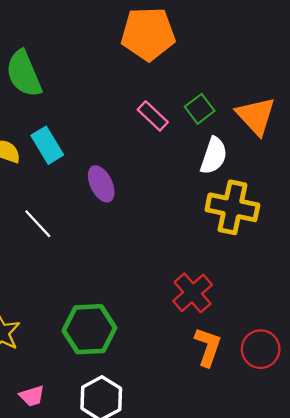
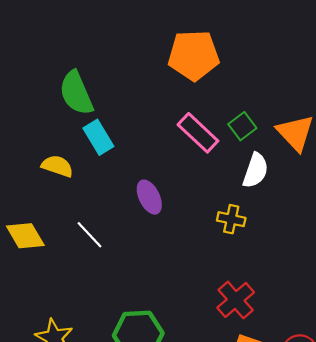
pink rectangle: (153, 116) -> (198, 133), size x1.4
cyan rectangle: (47, 145) -> (98, 137), moved
yellow cross: (232, 207) -> (231, 219), moved, size x0.6

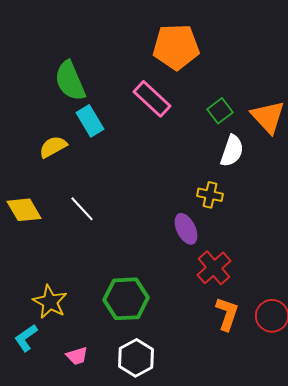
pink rectangle: (198, 133) -> (152, 99), moved
yellow semicircle: (57, 166) -> (53, 147), turned -48
purple ellipse: (149, 197) -> (186, 229), moved

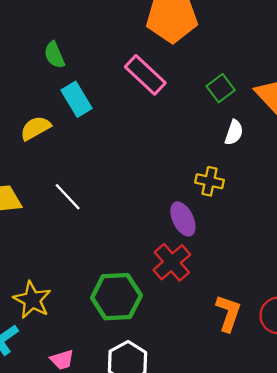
green semicircle: (70, 81) -> (54, 55), size x0.6
white semicircle: (232, 151) -> (234, 133), size x0.7
red cross: (214, 268) -> (172, 262), moved

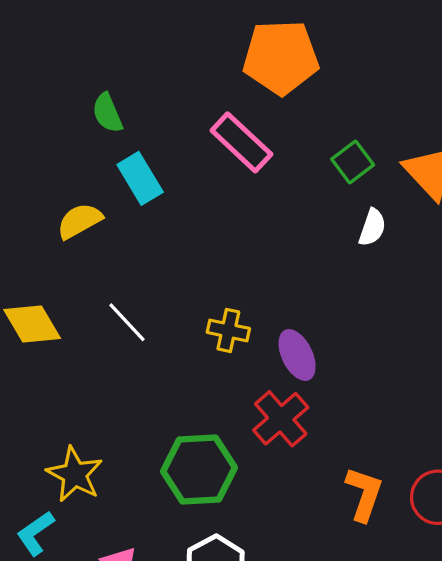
yellow cross: (210, 181) -> (228, 330), moved

